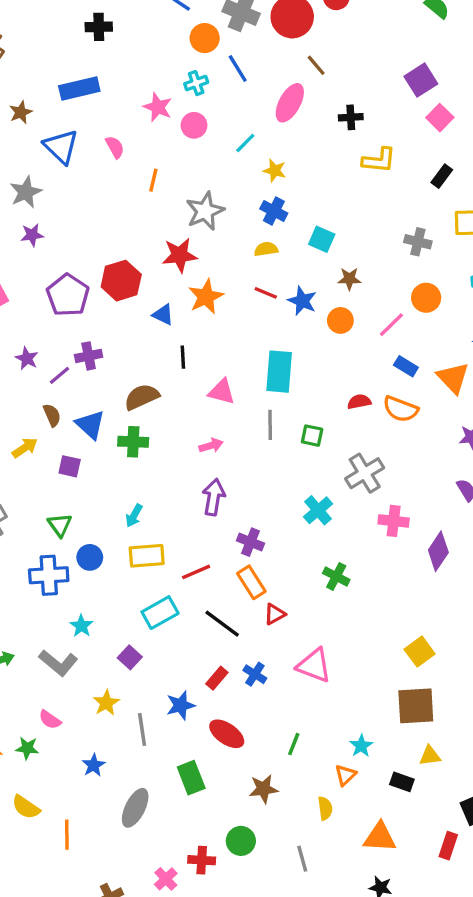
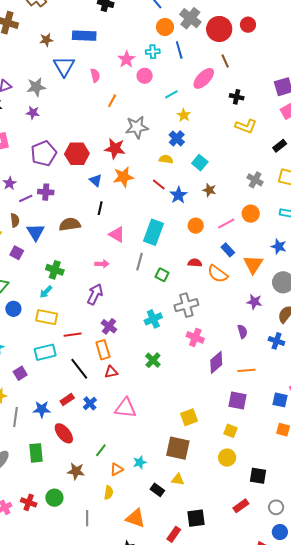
orange circle: (340, 320) -> (196, 226), moved
green cross: (133, 442) -> (55, 270), moved
pink triangle: (314, 665) -> (126, 408), turned -30
orange triangle: (345, 775) -> (117, 469), moved

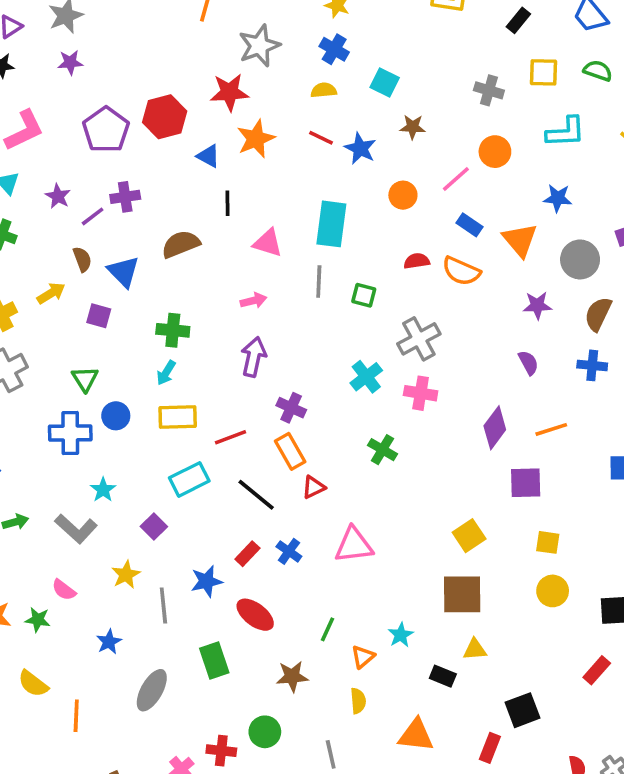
pink cross: (195, 337) -> (421, 393), moved
purple square: (237, 400) -> (526, 483), moved

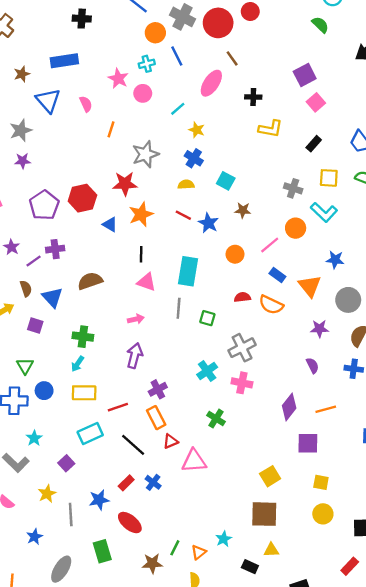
cyan L-shape: (566, 132) -> (324, 212), moved, turned 44
black line: (228, 203) -> (141, 254), moved
purple cross: (291, 408) -> (158, 389), turned 36
pink triangle: (354, 545) -> (194, 461), moved
green line: (327, 629) -> (175, 548), moved

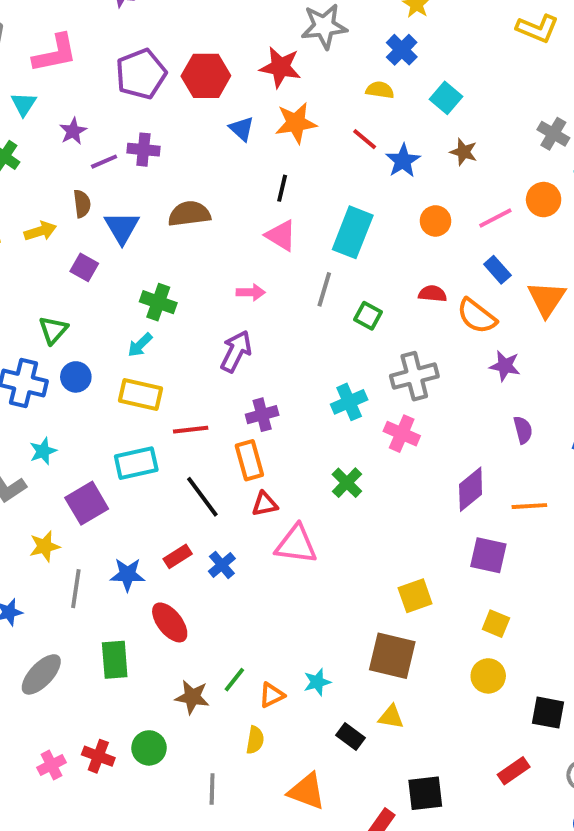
purple star: (319, 329) -> (505, 366), moved
purple square: (66, 463) -> (87, 503), size x1.5

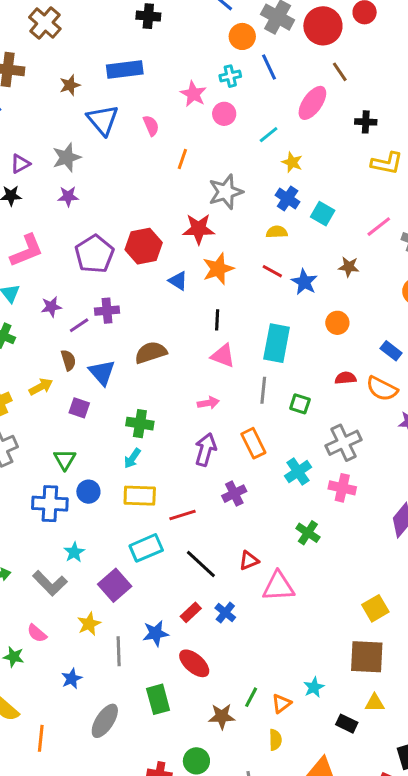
cyan square: (446, 98) -> (323, 214), moved
purple star: (73, 131) -> (51, 307), turned 30
pink line: (495, 218) -> (379, 227), moved
orange rectangle: (249, 460) -> (253, 443), moved

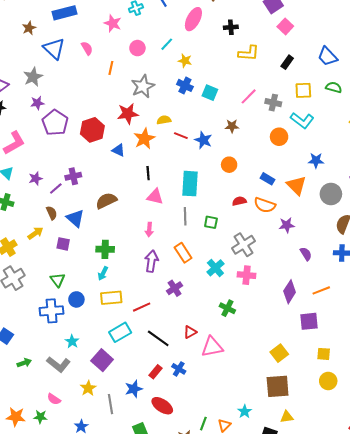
pink circle: (224, 114) -> (137, 48), moved
yellow semicircle: (277, 232) -> (164, 120), moved
purple pentagon: (94, 254) -> (55, 123), moved
pink arrow: (208, 403) -> (149, 230), turned 112

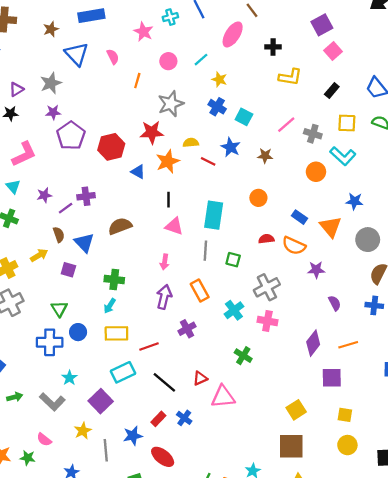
blue star: (203, 140) -> (231, 147), moved

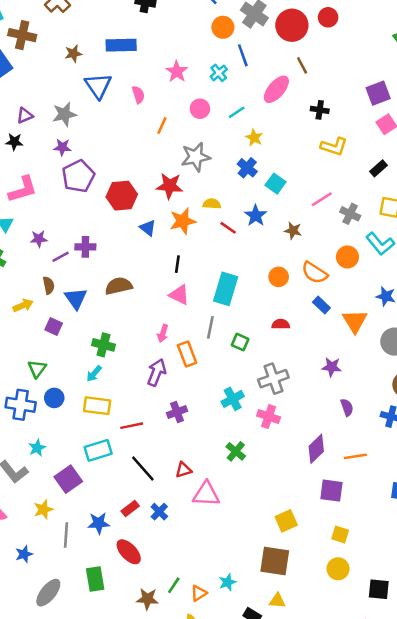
cyan cross: (170, 17) -> (219, 73), moved, turned -32
orange semicircle: (294, 246) -> (315, 273), moved
orange rectangle: (200, 291) -> (187, 354), moved

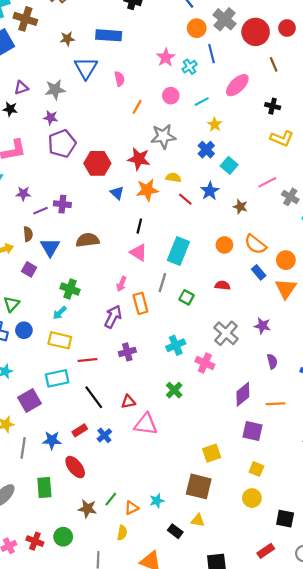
brown line: (302, 65) -> (274, 64), moved
pink star: (177, 72) -> (166, 57), moved
orange circle: (347, 257) -> (286, 260), moved
gray cross: (273, 379) -> (226, 333), moved, turned -35

